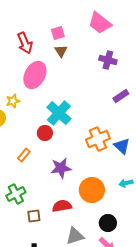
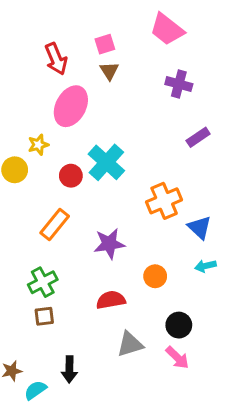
red circle: (45, 133) -> (71, 176), moved
blue triangle: (122, 146) -> (200, 227), moved
orange rectangle: (24, 155) -> (55, 224), size x1.5
orange circle: (92, 190) -> (155, 276), size x0.6
brown square: (34, 216) -> (44, 316), moved

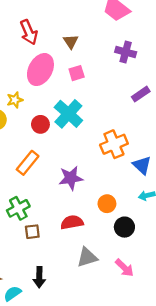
pink square: (105, 44) -> (77, 73), moved
brown square: (44, 316) -> (32, 232), moved
black circle: (179, 325) -> (124, 227), moved

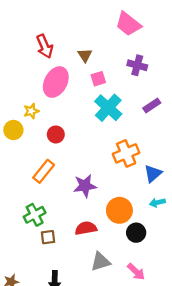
pink square: (77, 73) -> (98, 79), moved
cyan cross: (68, 114) -> (108, 108), moved
blue triangle: (142, 165) -> (153, 174), turned 36
orange circle: (107, 204) -> (119, 210), size x1.5

